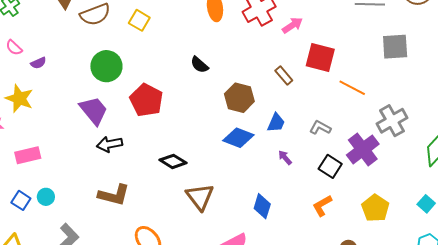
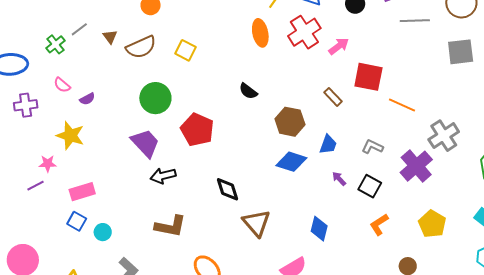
gray square: (395, 47) -> (461, 52), moved
black diamond: (173, 161) -> (228, 189), turned 44
black square: (330, 166) -> (370, 186), moved
blue square: (21, 200) -> (77, 221), moved

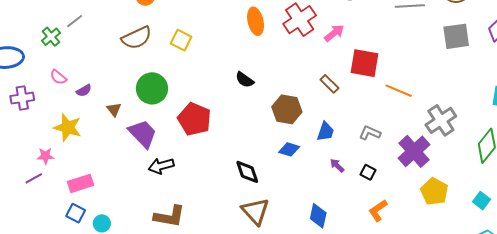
brown triangle: (110, 37) -> (114, 110), moved
blue diamond: (291, 162) -> (289, 149), size x0.7
black square: (370, 186) -> (368, 172), size x0.7
black diamond: (228, 189) -> (247, 172), moved
yellow pentagon: (432, 224) -> (434, 191), moved

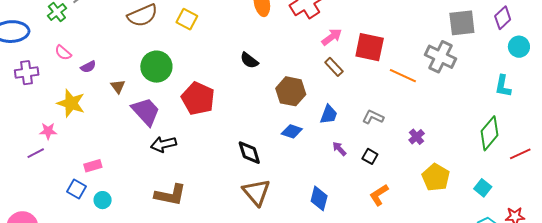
pink arrow: (334, 33) -> (332, 37), moved
gray cross: (441, 120) -> (441, 57), moved, turned -32
purple cross: (414, 151) -> (417, 137), size x0.5
pink rectangle: (81, 183) -> (93, 166), moved, size x0.7

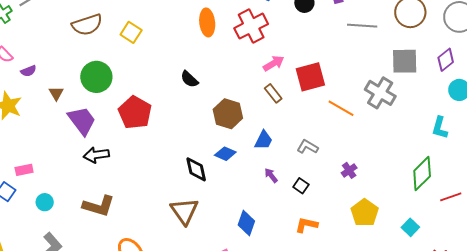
red square: (370, 47) -> (310, 77), turned -32
black diamond: (249, 153) -> (196, 169), moved
orange L-shape: (379, 195) -> (306, 225), turned 40
cyan circle: (103, 200) -> (45, 202), moved

